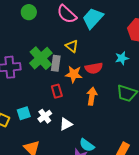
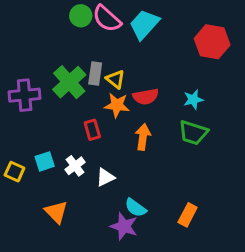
green circle: (29, 12) -> (81, 16), moved
yellow triangle: (72, 46) -> (115, 79), moved
cyan star: (122, 58) -> (193, 99), moved
gray rectangle: (56, 63) -> (95, 73), moved

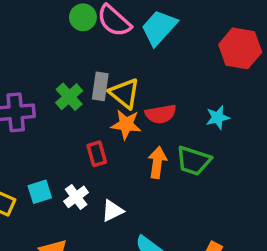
yellow triangle: (115, 79) -> (124, 93), size x1.4
green cross: (69, 82) -> (69, 97), size x0.7
green trapezoid: (193, 133) -> (194, 161), moved

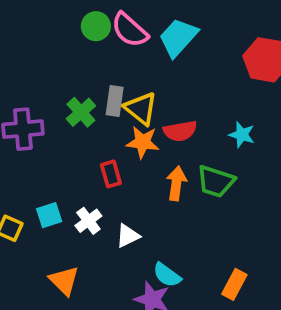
cyan star: (218, 117) -> (242, 135), turned 30

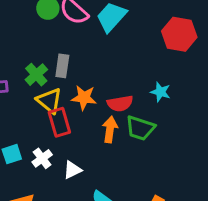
yellow triangle: (141, 109) -> (49, 101), moved
red semicircle: (180, 131) -> (120, 103), moved
red rectangle: (111, 174) -> (59, 122), size x1.4

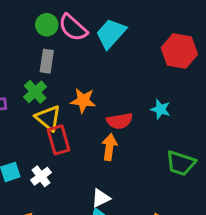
gray rectangle: (62, 66) -> (47, 61), moved
orange star: (84, 98) -> (83, 101), moved
green trapezoid: (140, 128) -> (181, 163), moved
white triangle: (72, 170) -> (101, 198), moved

